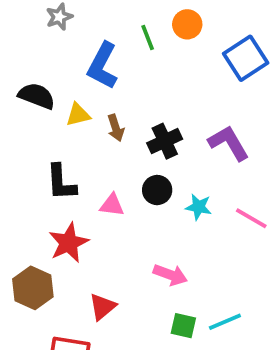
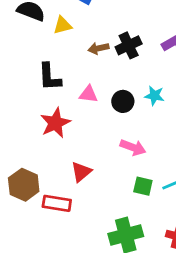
brown arrow: (116, 128) -> (98, 48), moved, turned 96
black circle: (157, 190) -> (123, 101), moved
brown hexagon: (33, 288) -> (24, 185), moved

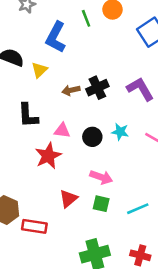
yellow triangle: (63, 25) -> (39, 70), turned -30
red star: (55, 123) -> (48, 156), moved
red triangle: (81, 172) -> (68, 199), moved
green square: (143, 186) -> (101, 204), moved

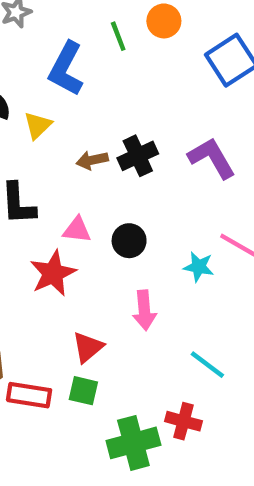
cyan star: (120, 132) -> (199, 267), moved
pink arrow: (101, 177) -> (144, 310), turned 65
green square: (101, 204) -> (83, 391), moved
cyan line: (138, 209) -> (207, 365), turned 60
red cross: (140, 255) -> (183, 421), moved

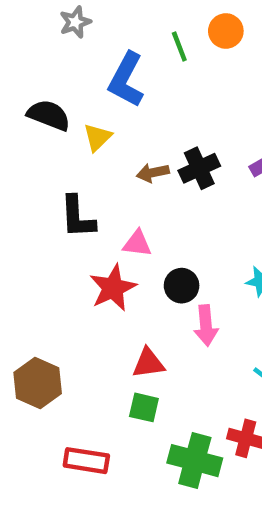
black circle: (129, 241) -> (182, 286), moved
red triangle: (88, 347) -> (148, 363), turned 32
red rectangle: (29, 395) -> (86, 461), moved
green cross: (133, 443) -> (195, 461), turned 30

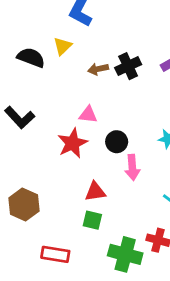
black semicircle: (49, 115) -> (31, 58), moved
black L-shape: (77, 217) -> (20, 117), moved, turned -40

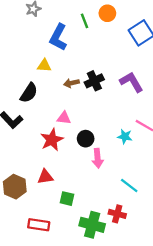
yellow triangle: (62, 46) -> (44, 66), turned 48
black semicircle: (31, 58) -> (29, 93), moved, turned 102
red triangle: (95, 192) -> (45, 177), moved

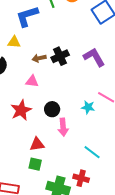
blue L-shape: (58, 37) -> (27, 16), turned 45
pink triangle: (64, 118) -> (32, 81), moved
red triangle: (45, 177) -> (37, 144), moved

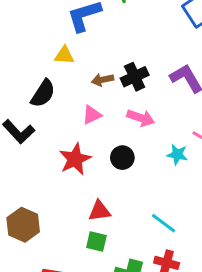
pink triangle: (32, 81) -> (92, 115), turned -32
pink arrow: (63, 127) -> (141, 118), moved, turned -66
cyan line: (92, 152) -> (164, 223), moved

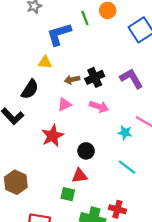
black circle: (122, 158) -> (86, 151), moved
red triangle: (99, 211) -> (80, 176), moved
cyan line: (164, 223) -> (127, 167), moved

